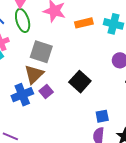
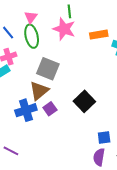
orange rectangle: (84, 23) -> (99, 35), moved

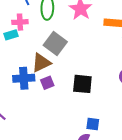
black square: (84, 101) -> (82, 84), turned 35

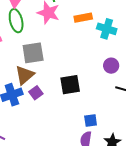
gray square: (55, 43) -> (33, 53), turned -30

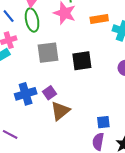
brown triangle: (25, 75) -> (60, 111), moved
black square: (70, 85) -> (82, 61), moved

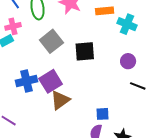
gray square: (48, 53) -> (51, 41), turned -35
purple square: (50, 93) -> (51, 81), size x1.6

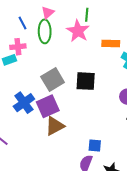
gray square: (51, 41) -> (53, 80), moved
blue cross: (27, 81) -> (24, 103), turned -30

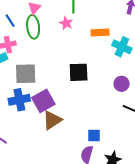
pink star: (78, 31) -> (66, 23), size x0.6
gray square: (53, 80) -> (26, 74), moved, turned 35
blue cross: (24, 103) -> (19, 100), turned 30

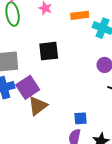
black square: (79, 72) -> (49, 51), moved

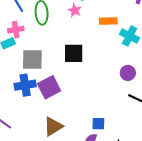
brown triangle: (38, 106) -> (53, 126), moved

